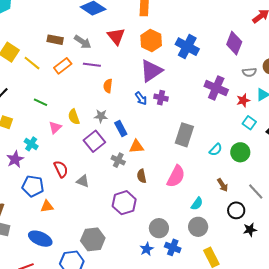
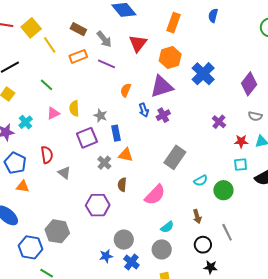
orange semicircle: (108, 86) -> (126, 90), moved
purple cross: (216, 88) -> (219, 122), size x0.6
purple cross: (161, 98) -> (163, 115), turned 32
cyan square: (249, 123) -> (241, 165), turned 32

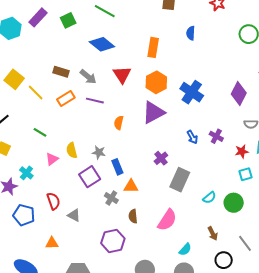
blue arrow: (144, 110) -> (192, 137), moved
purple cross: (163, 115) -> (161, 158), moved
orange triangle: (23, 186) -> (52, 243), moved

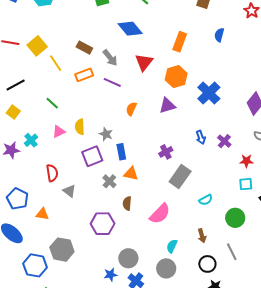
purple triangle: (153, 112) -> (167, 106), size x0.7
green circle: (234, 203) -> (235, 218), moved
blue pentagon: (24, 215) -> (17, 199), moved
cyan semicircle: (185, 249) -> (172, 246), turned 152

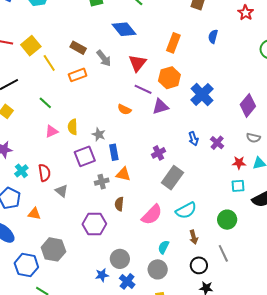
purple line: (112, 82) -> (143, 89), moved
orange semicircle: (131, 109) -> (124, 109), turned -88
cyan cross: (31, 140) -> (21, 171), moved
gray cross: (109, 181) -> (102, 182), turned 32
cyan semicircle: (206, 200) -> (186, 210), moved, size x1.5

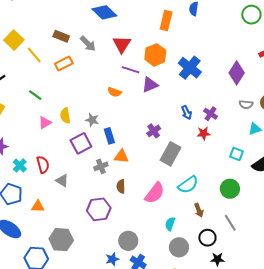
orange rectangle: (173, 43) -> (166, 20), moved
red star: (239, 163) -> (204, 133), moved
cyan square: (238, 186) -> (237, 154), turned 32
gray circle: (158, 269) -> (179, 247), moved

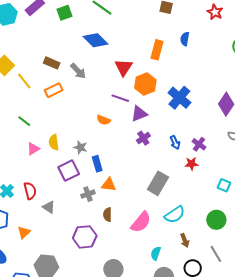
red triangle: (122, 44) -> (124, 67), moved
purple cross: (154, 131) -> (143, 138), moved
orange triangle: (38, 206) -> (24, 232), turned -48

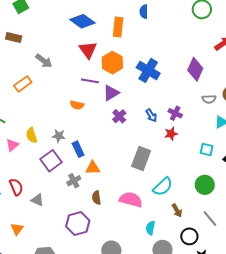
blue diamond: (95, 40) -> (82, 21), moved
brown rectangle: (52, 63) -> (14, 38), moved
pink semicircle: (141, 222) -> (131, 200), turned -105

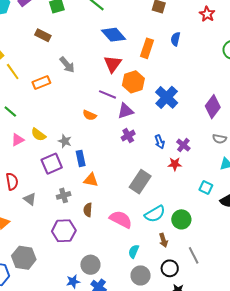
yellow semicircle: (32, 135) -> (38, 135), turned -49
gray cross: (74, 181) -> (64, 195), moved
green circle: (205, 185) -> (181, 219), moved

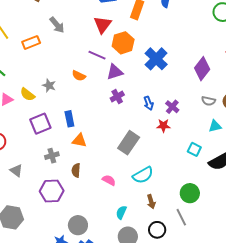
gray star: (65, 141) -> (49, 85), moved
gray triangle: (30, 199) -> (16, 171), moved
pink semicircle: (121, 219) -> (109, 180), size x0.6
green circle: (181, 219) -> (190, 193), moved

